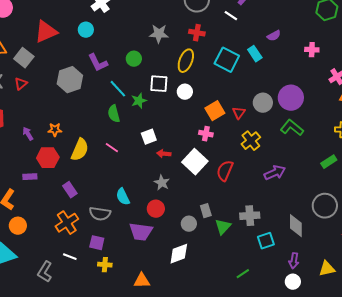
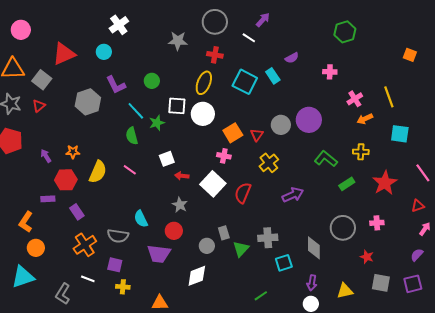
gray star: (159, 34) -> (178, 41), moved
white circle: (185, 92) -> (203, 114), size x1.5
green L-shape: (292, 128) -> (326, 159), moved
purple rectangle: (70, 190) -> (77, 212), moved

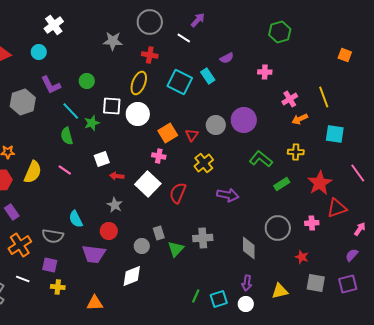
purple arrow: (293, 195) -> (228, 195), turned 35
red triangle: (418, 206) -> (337, 208), moved, size x1.5
cyan square: (284, 263) -> (219, 299), moved
green line: (261, 296) -> (196, 296), turned -32

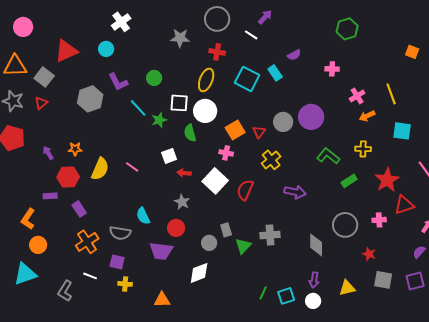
green semicircle: (67, 136) -> (190, 133), moved

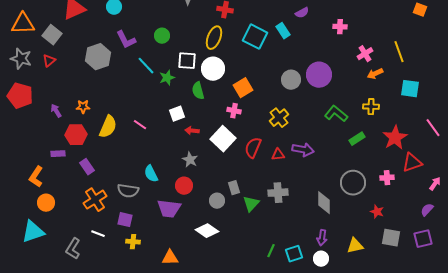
red triangle: (259, 132) -> (278, 155), moved, turned 48
white diamond: (199, 273) -> (207, 231), turned 55

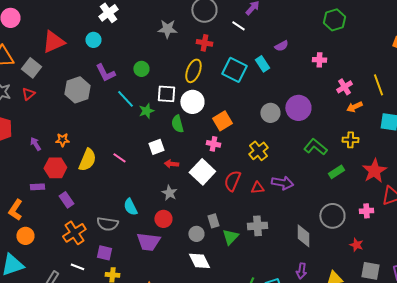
white diamond: (207, 231) -> (199, 261), moved, turned 30

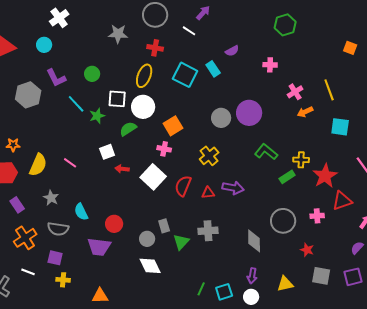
green semicircle: (177, 124) -> (128, 129), turned 72
yellow cross: (350, 140) -> (301, 160), moved
gray star: (169, 193) -> (51, 198), moved

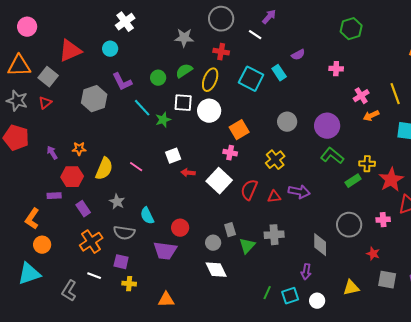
purple circle: (249, 113) -> (327, 126), moved
green semicircle: (128, 129) -> (184, 71), moved
purple arrow: (252, 276) -> (306, 272), moved

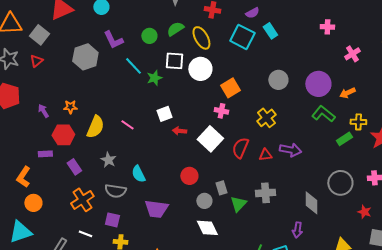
purple semicircle: (298, 55) -> (252, 13), moved
yellow ellipse: (210, 80) -> (201, 38), turned -50
orange arrow: (371, 116) -> (347, 93), moved
red circle: (180, 228) -> (189, 176), moved

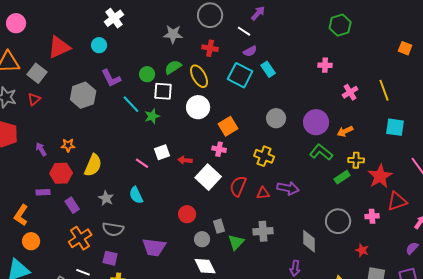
white square: (174, 61) -> (163, 91), moved
yellow cross: (266, 118) -> (264, 156), turned -30
pink line: (127, 125) -> (142, 163), moved
red arrow: (179, 131) -> (185, 160), moved
cyan semicircle: (138, 174) -> (136, 195), moved

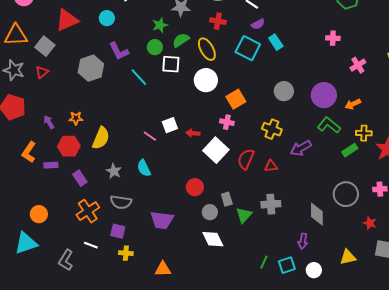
green star: (152, 116) -> (160, 25), moved
purple arrow: (288, 188) -> (301, 148), moved, turned 140
orange L-shape: (21, 215) -> (29, 152), moved

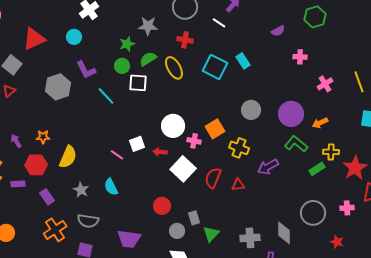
purple semicircle: (258, 24) -> (278, 31), moved
white circle: (206, 80) -> (173, 126), moved
orange square: (236, 99) -> (215, 129), moved
gray cross: (271, 204) -> (250, 238), moved

